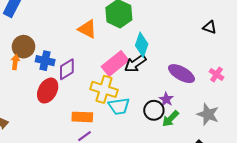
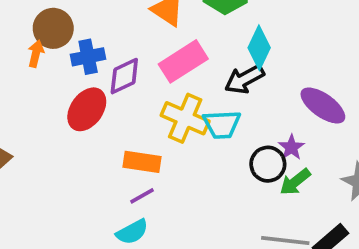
blue cross: (45, 61) -> (88, 57), turned -30
pink rectangle: (115, 63) -> (183, 61), moved
cyan trapezoid: (119, 106) -> (222, 124), moved

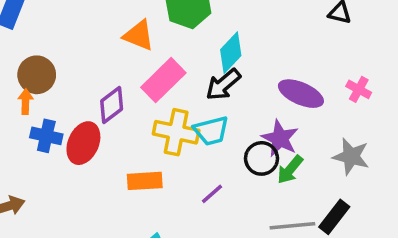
cyan diamond: (259, 48) -> (231, 53), turned 30
blue cross: (88, 57) -> (46, 136), moved, turned 36
purple star: (291, 147) -> (280, 138), size x1.5
purple line: (142, 196) -> (212, 194), moved

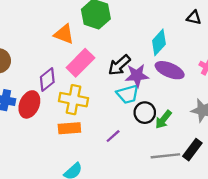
cyan diamond: (231, 53) -> (159, 42), moved
cyan trapezoid: (211, 131) -> (128, 94), moved
yellow cross: (176, 132) -> (73, 100), moved
purple star: (280, 138) -> (137, 75), moved, turned -30

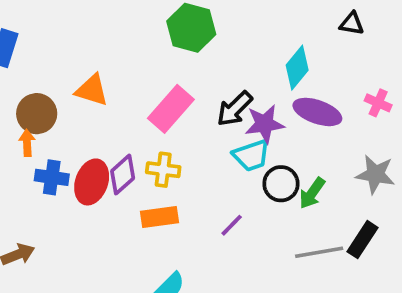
orange triangle: (64, 34) -> (92, 90), moved
purple diamond: (47, 80) -> (123, 175), moved
yellow cross: (73, 100) -> (163, 170), size x0.7

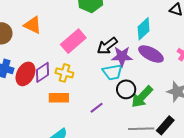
green arrow: (312, 193) -> (142, 97), size x1.4

